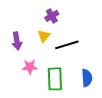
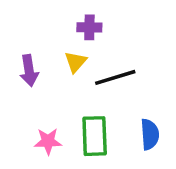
purple cross: (52, 16) -> (89, 27), turned 32
pink star: (30, 67) -> (48, 141), moved

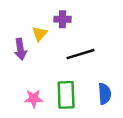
yellow triangle: (76, 62) -> (40, 34), moved

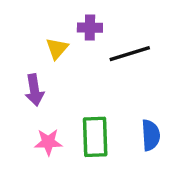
purple arrow: (20, 49) -> (34, 90), moved
black line: (81, 54) -> (130, 54), moved

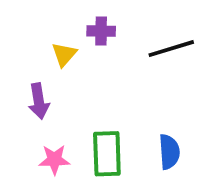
black line: (130, 54) -> (171, 49), moved

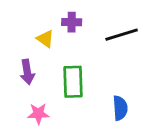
yellow triangle: (64, 54) -> (45, 39), turned -36
green rectangle: (107, 154) -> (73, 82), moved

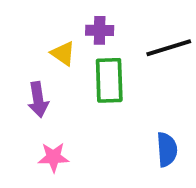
green rectangle: (73, 82) -> (109, 80), moved

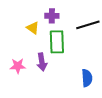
purple arrow: (38, 100) -> (42, 62), moved
pink star: (53, 157) -> (18, 66), moved

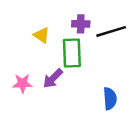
purple cross: (52, 16) -> (81, 24), moved
purple arrow: (42, 62) -> (53, 78), turned 54

